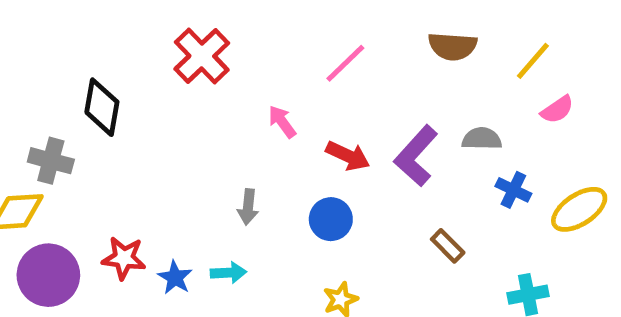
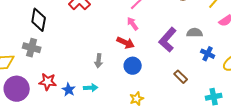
pink arrow: (282, 122) -> (133, 24), moved
red arrow: (348, 156) -> (126, 43), moved
gray cross: (51, 161) -> (32, 48), moved

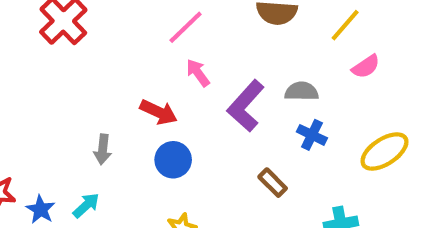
pink arrow: (133, 24) -> (198, 73), moved
blue cross: (208, 54) -> (312, 135), moved
cyan arrow: (91, 88) -> (86, 205), turned -40

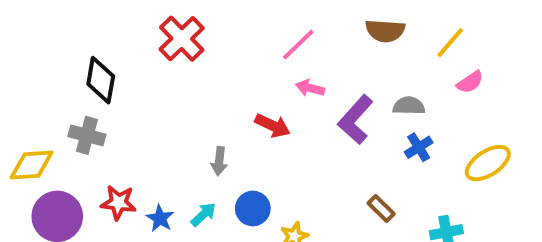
pink arrow: (198, 73) -> (310, 88), turned -40
blue cross: (312, 135) -> (419, 147), turned 32
blue circle: (173, 160) -> (253, 208), moved
brown rectangle: (273, 183) -> (381, 208), moved

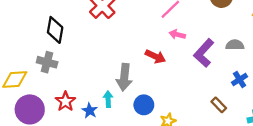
blue cross: (419, 147) -> (240, 79), moved
gray arrow: (219, 161) -> (124, 77), size x1.6
red star: (118, 203) -> (65, 101), turned 30
cyan arrow: (203, 214) -> (108, 99), moved, turned -49

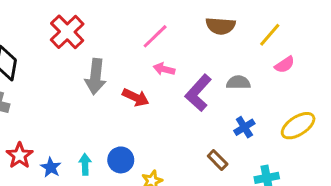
gray arrow: (124, 77) -> (95, 77), moved
cyan arrow: (108, 99) -> (85, 164), moved

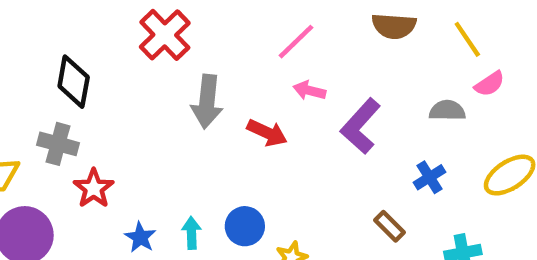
yellow line: (270, 35) -> (467, 39), turned -75
gray semicircle: (238, 82) -> (447, 111), moved
red star: (20, 155) -> (94, 188), moved

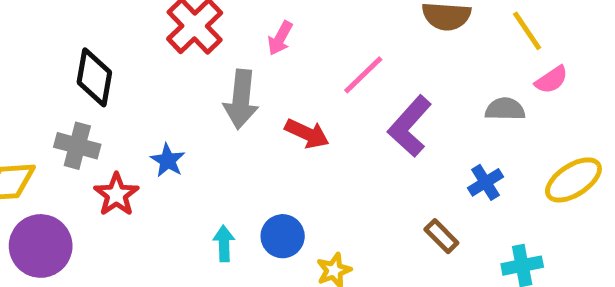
pink line: (296, 42) -> (363, 75), moved
pink arrow: (309, 91) -> (280, 38), moved, turned -76
blue star: (140, 237) -> (168, 160), moved

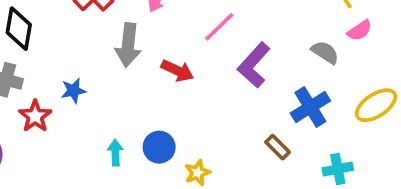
gray semicircle: (505, 109) -> (325, 52), turned 32
blue star: (168, 160) -> (73, 91), turned 30
blue cross: (485, 182) -> (310, 107), size x1.5

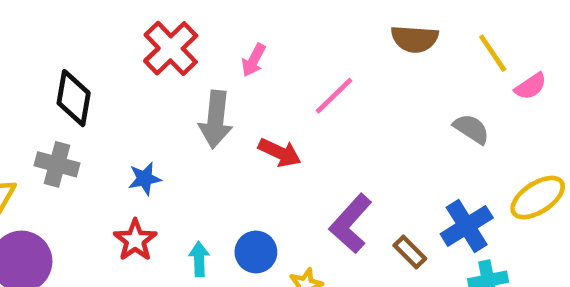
pink semicircle: (360, 30) -> (531, 86), moved
purple L-shape: (254, 65) -> (351, 224), moved
blue cross: (310, 107) -> (467, 226), moved
red star: (35, 116) -> (135, 240), moved

